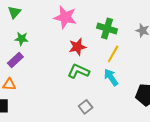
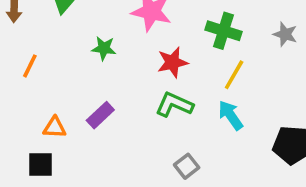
green star: (21, 39) -> (104, 48), moved
purple rectangle: (15, 60) -> (100, 115), moved

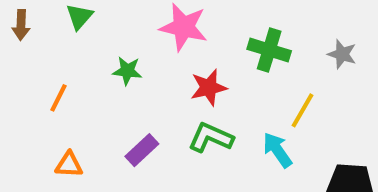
orange line: (30, 66) -> (58, 98), moved
yellow line: (234, 75) -> (302, 110), moved
purple rectangle: (100, 115) -> (142, 150), moved

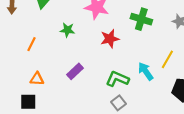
yellow line: (302, 110) -> (167, 59), moved
green L-shape: (211, 138) -> (117, 79), moved

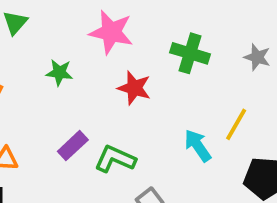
red star: (110, 39) -> (134, 88), turned 30
green L-shape: (117, 79) -> (115, 159), moved

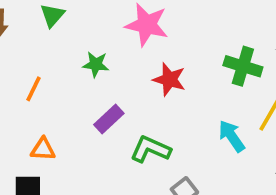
green cross: (190, 53) -> (243, 66), moved
purple rectangle: (73, 146) -> (109, 119), moved

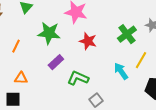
green star: (96, 64) -> (49, 33), size x1.6
green cross: (243, 66) -> (127, 34), turned 36

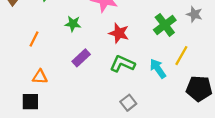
green star: (49, 33) -> (73, 24), size x0.6
green L-shape: (78, 78) -> (122, 64), moved

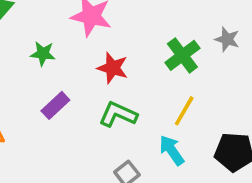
yellow line: (181, 56) -> (184, 111), moved
cyan arrow: (158, 69) -> (172, 150), moved

